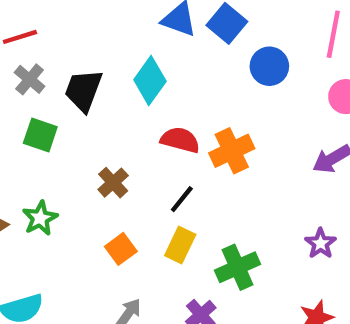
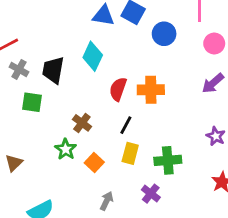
red semicircle: (180, 140) -> (118, 89), turned -75
orange cross: (232, 151) -> (151, 90), turned 35
green star: (40, 218) -> (66, 149), moved
green cross: (238, 267) -> (168, 160), turned 30

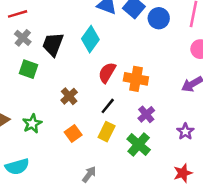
blue circle: (164, 34) -> (159, 18), moved
green star: (66, 149) -> (32, 124), moved
green cross: (168, 160) -> (139, 144), turned 35
purple cross: (151, 194) -> (146, 114), moved
gray arrow: (107, 201) -> (89, 174), moved

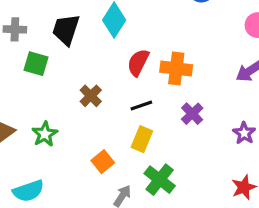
gray cross: (23, 38) -> (15, 29), moved, turned -35
black line: (108, 106) -> (141, 106), turned 35
orange square: (73, 134) -> (103, 162), moved
green cross: (139, 144) -> (160, 180), moved

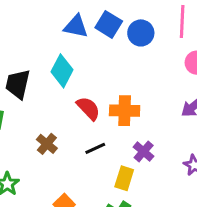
red semicircle: (138, 62) -> (88, 108), turned 115
yellow rectangle: (142, 139) -> (124, 178), moved

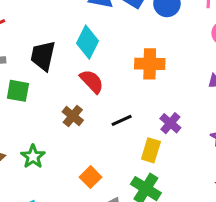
red semicircle: (88, 108) -> (92, 81), moved
orange cross: (125, 111) -> (150, 64), moved

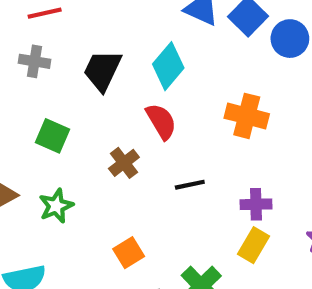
green square: (18, 91) -> (53, 136), moved
purple cross: (170, 123) -> (256, 204), turned 35
yellow rectangle: (151, 150) -> (254, 245), moved

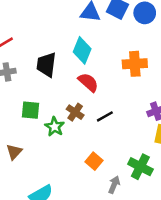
black line: (190, 185) -> (105, 116), moved
green star: (56, 206) -> (55, 127), moved

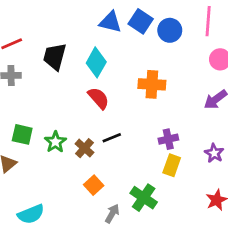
black trapezoid: (46, 65) -> (55, 57), moved
green square: (31, 110) -> (22, 134), moved
brown cross: (75, 112) -> (84, 148), moved

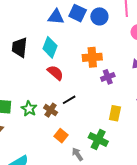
purple cross: (168, 139) -> (108, 77), moved
gray arrow: (112, 214) -> (77, 154), turned -56

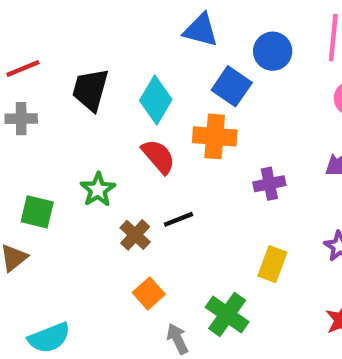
blue square: (78, 13) -> (232, 86), moved
blue triangle: (56, 17) -> (201, 30), moved
orange cross: (92, 57) -> (215, 136), moved
green star: (29, 109) -> (98, 190), moved

